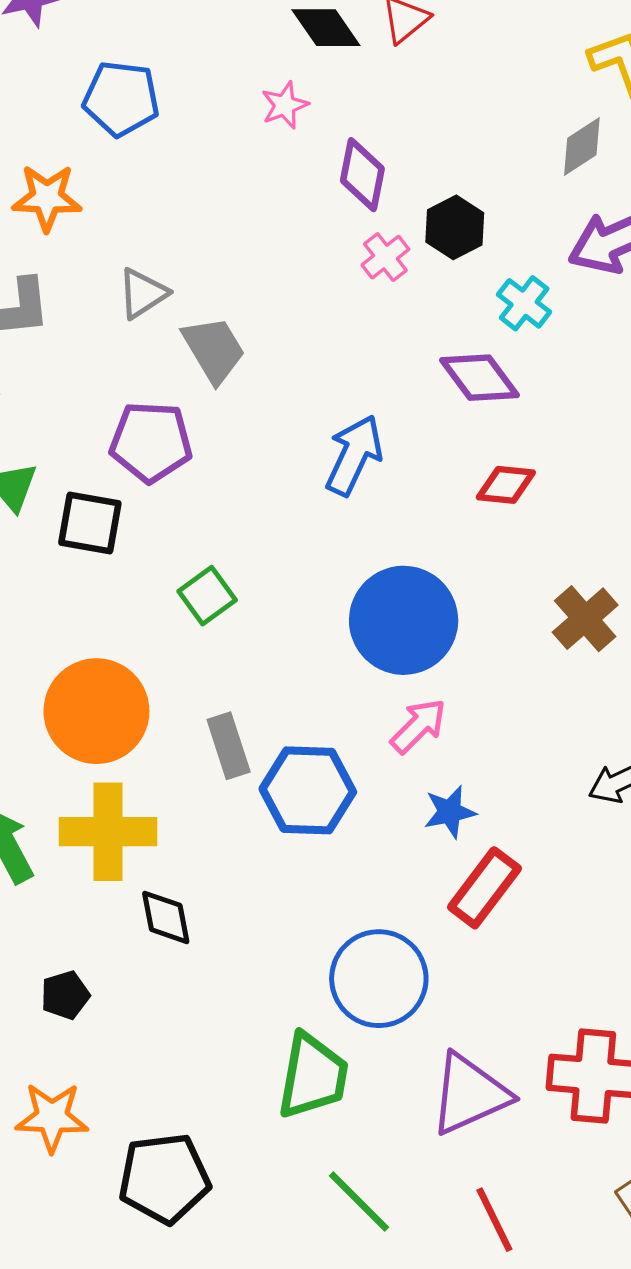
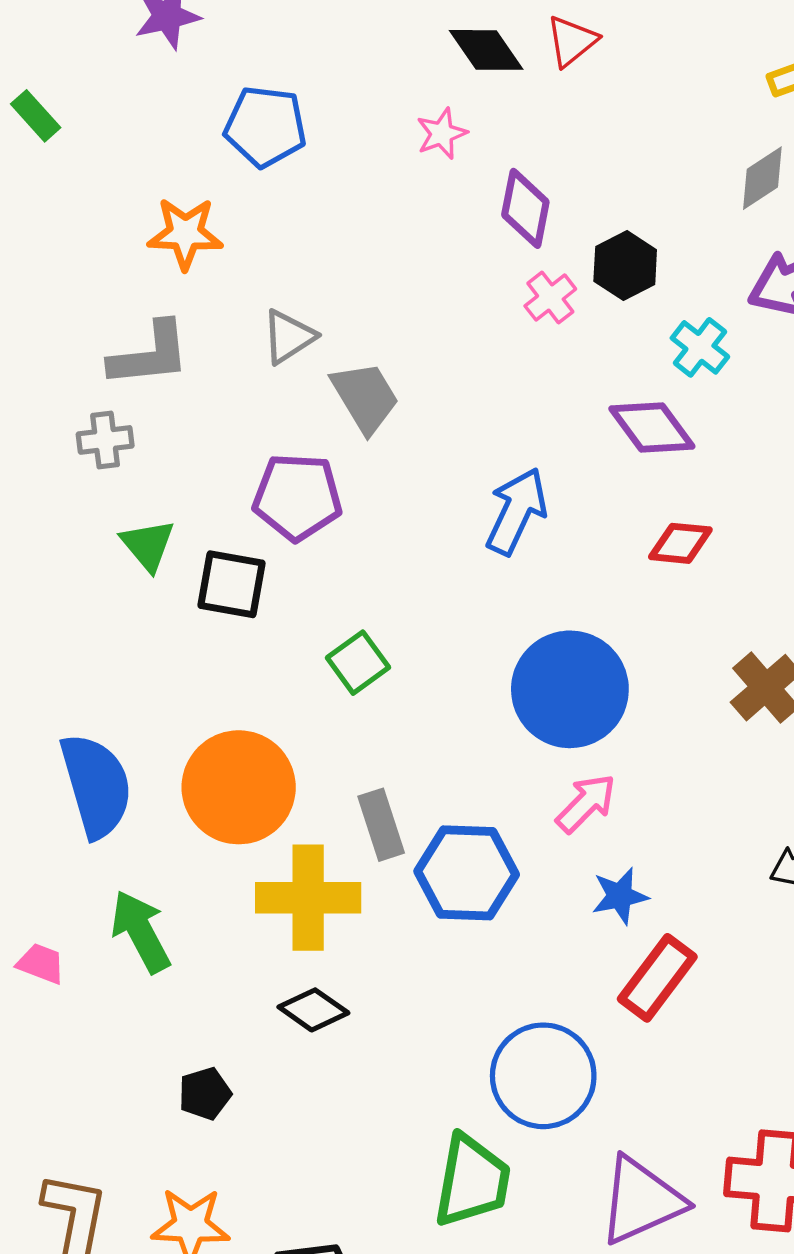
yellow cross: (108, 832) -> (308, 898), moved
black diamond: (166, 917) -> (313, 1010), turned -44

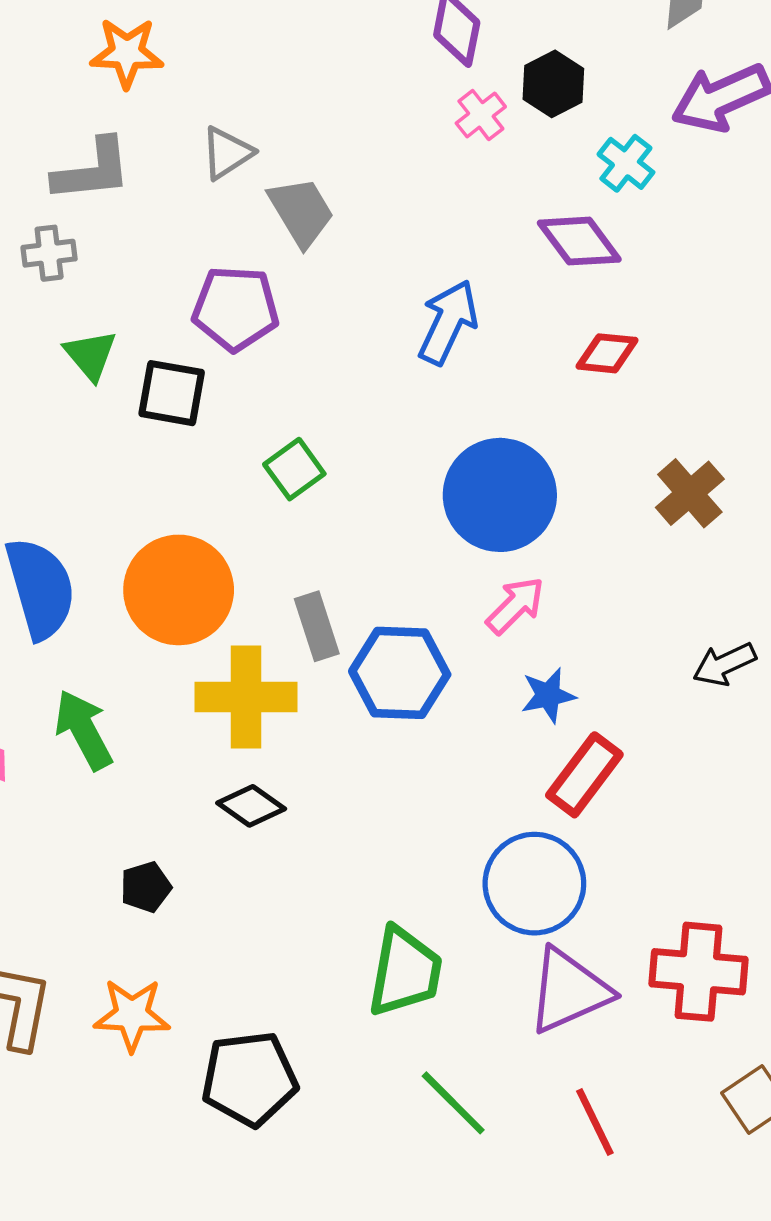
blue circle: (543, 1076) -> (534, 884), moved

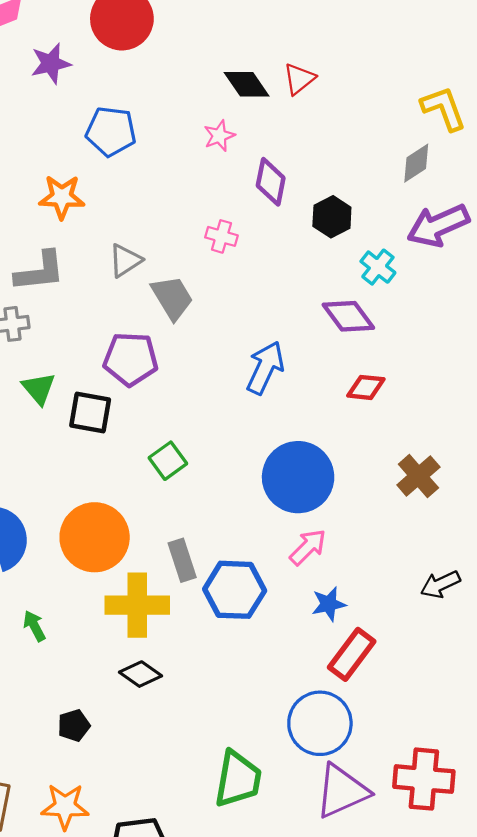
pink cross: (481, 115) -> (221, 236), moved, turned -36
green arrow: (84, 730) -> (34, 626), size x0.6

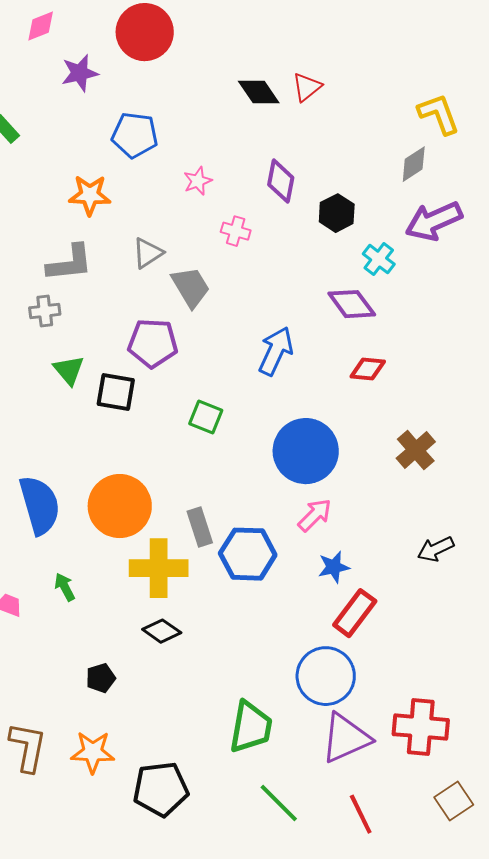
pink star: (219, 136) -> (198, 181), moved
green square: (168, 461) -> (206, 417), moved, turned -32

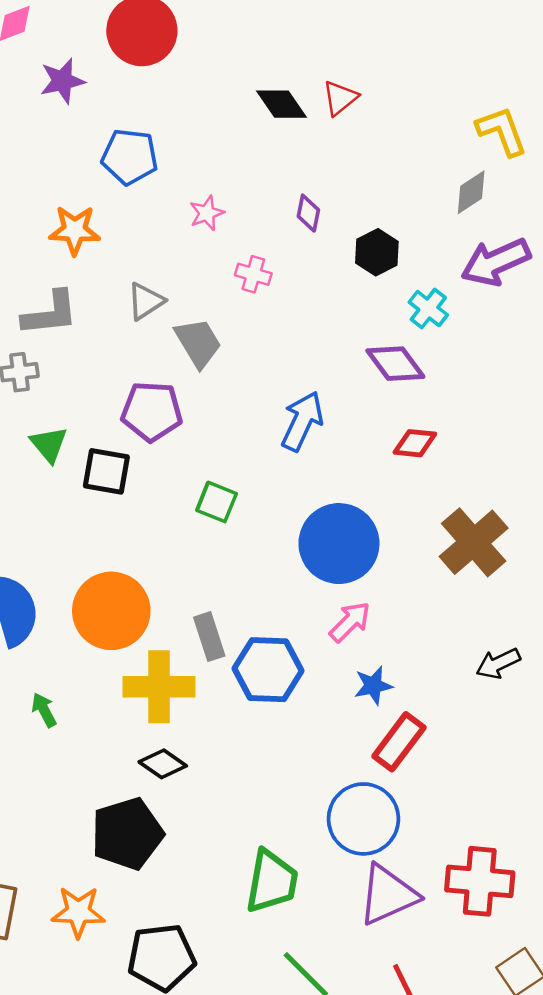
purple diamond: (281, 181) -> (308, 213), size x0.7
brown cross: (416, 450) -> (474, 542), size x1.4
black pentagon: (101, 678) -> (127, 834), moved, size x2.0

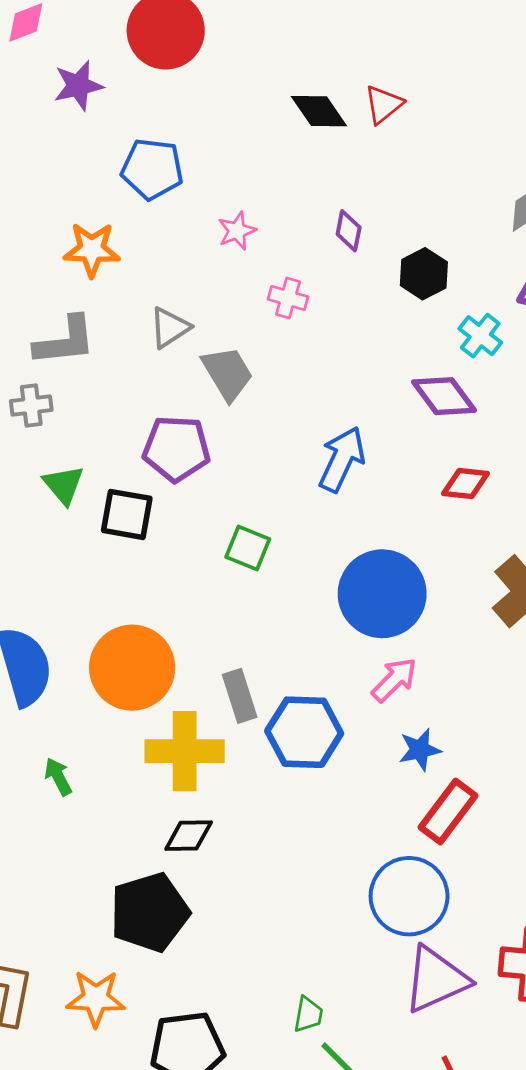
black diamond: (163, 764) -> (189, 836), turned -36
green trapezoid: (272, 881) -> (308, 1014), moved, size x0.5

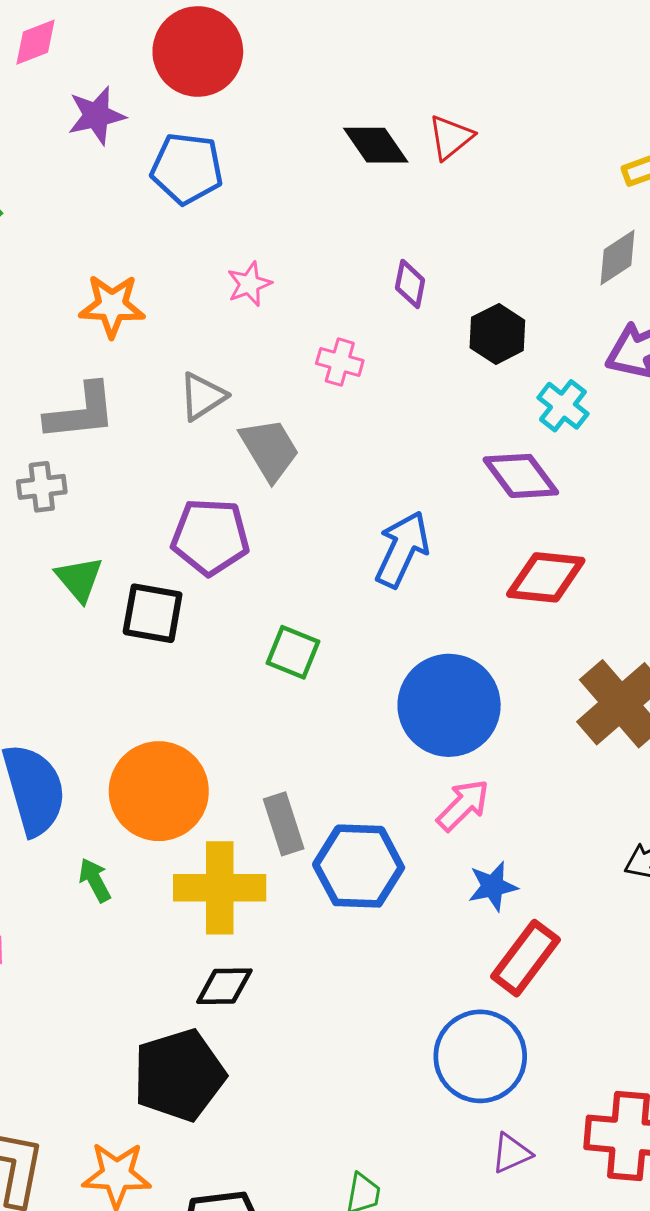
blue pentagon: (152, 169) -> (187, 169), moved
pink star: (237, 231) -> (249, 284), moved
red diamond: (465, 483) -> (546, 577), size x1.4
green arrow: (58, 777) -> (95, 880), moved
purple triangle: (436, 980) -> (511, 1153), size x0.5

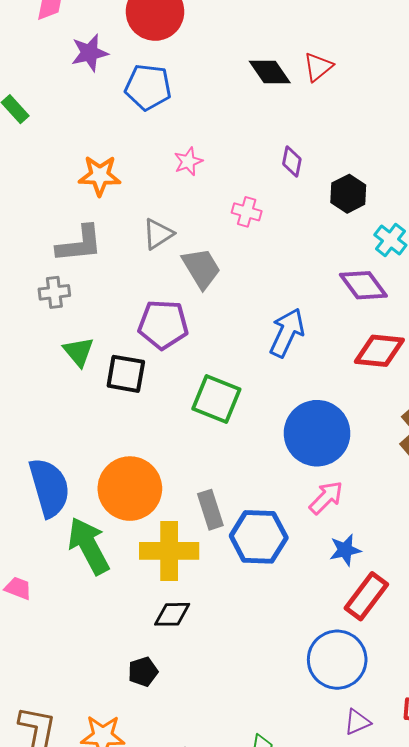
green square: (293, 652) -> (216, 399), size x1.4
green arrow: (95, 880) -> (89, 546), size x2.0
black pentagon: (179, 1075) -> (143, 672), size x0.5

